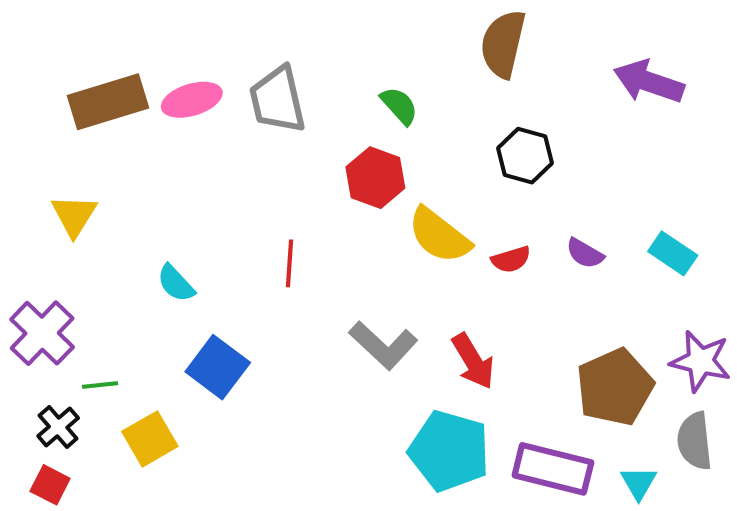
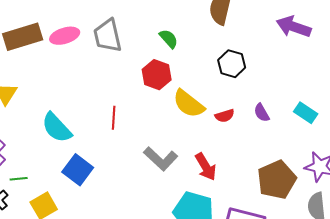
purple semicircle: (585, 253) -> (262, 113), turned 30
cyan semicircle: (176, 283) -> (57, 128), size x1.6

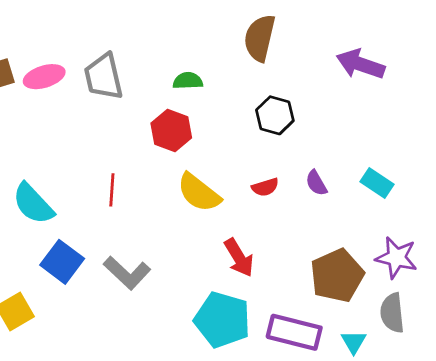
green semicircle: (169, 39) -> (188, 81), turned -50
yellow semicircle: (189, 104) -> (199, 193), moved
gray L-shape: (161, 159) -> (127, 273), moved

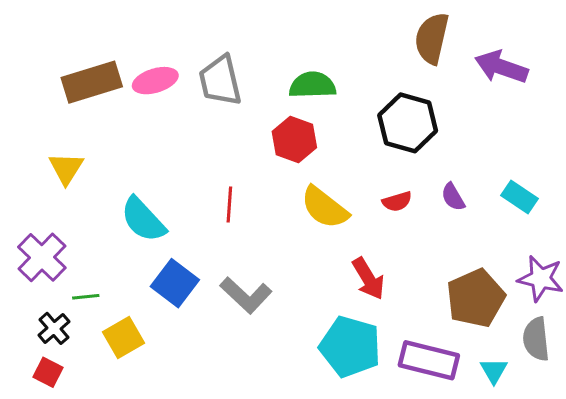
brown semicircle: (260, 38) -> (432, 38), moved
green semicircle: (188, 81) -> (312, 85), size x1.4
black hexagon: (275, 115) -> (408, 123), size x1.4

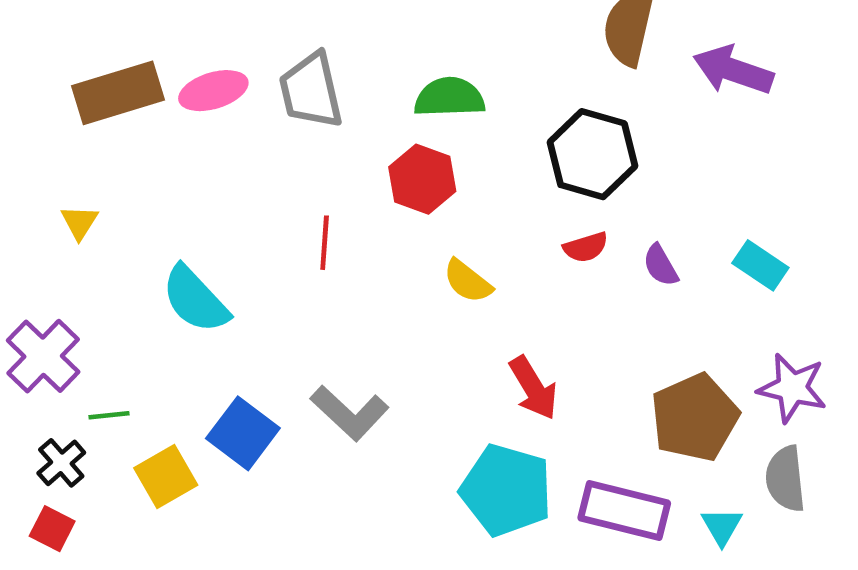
yellow triangle: (66, 168) -> (79, 222), size x0.7
red semicircle: (397, 201) -> (586, 247), moved
red line: (229, 205) -> (325, 243), moved
yellow semicircle: (325, 208) -> (468, 281), size x0.7
blue square: (175, 283) -> (243, 433), moved

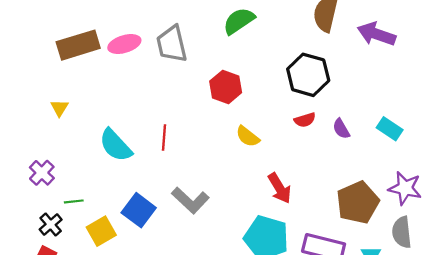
green semicircle: (449, 97) -> (239, 21), moved, turned -32
red line: (325, 243) -> (164, 138), moved
purple cross: (43, 356) -> (42, 173), size x0.7

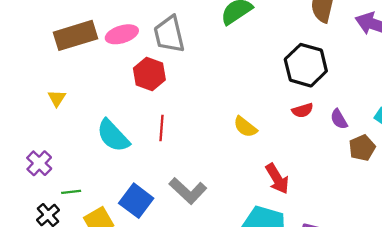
red hexagon: (226, 87) -> (149, 74), moved
brown pentagon: (358, 202) -> (362, 148), moved, size x0.6

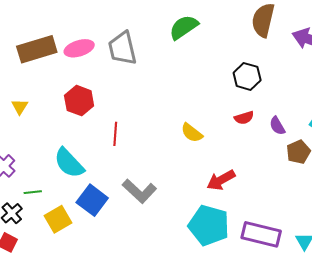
black hexagon: (306, 65) -> (247, 76), size x0.7
red hexagon: (149, 74) -> (79, 101), moved
cyan semicircle: (113, 136) -> (69, 163), moved
red arrow: (277, 179) -> (221, 180), turned 92

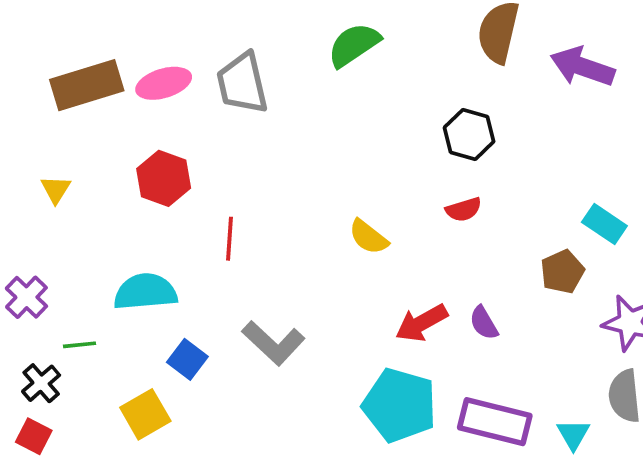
purple semicircle: (277, 126) -> (484, 323), moved
cyan semicircle: (69, 163) -> (145, 292), turned 128
blue square: (92, 200) -> (187, 359), size x0.7
yellow square: (58, 219) -> (145, 414), moved

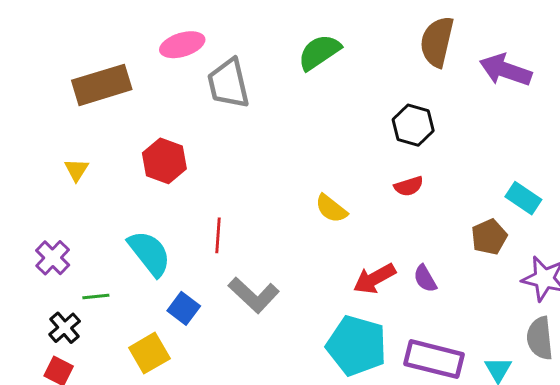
pink ellipse: (164, 83) -> (182, 45), moved
red line: (229, 239) -> (218, 235), moved
cyan semicircle: (145, 292) -> (149, 253), turned 57

